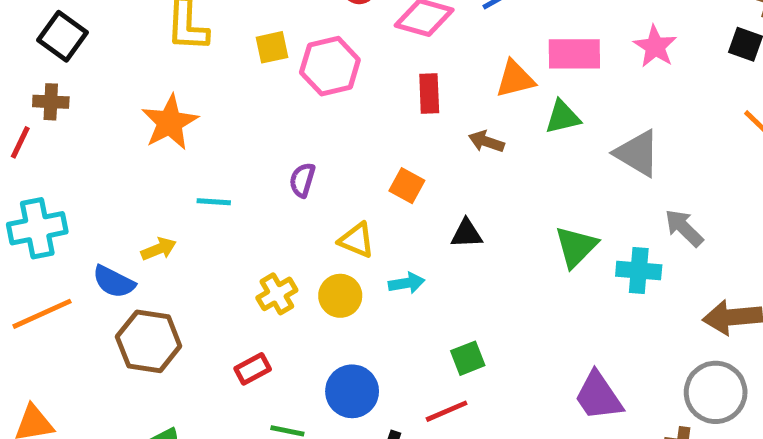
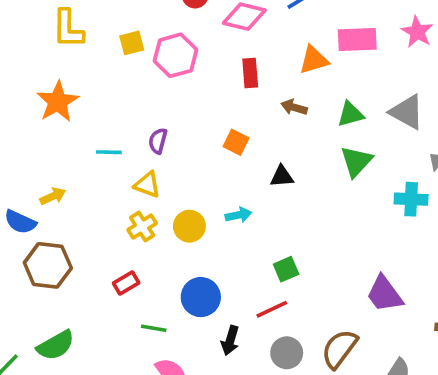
green triangle: (563, 117) -> (350, 114), moved
cyan line: (214, 202) -> (109, 152), moved
yellow triangle: (357, 240) -> (147, 185), moved
green triangle: (576, 247) -> (356, 161), moved

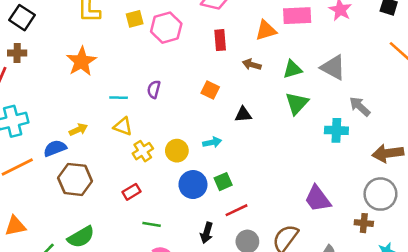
yellow triangle: (147, 185) -> (123, 126), moved
blue semicircle: (20, 222) -> (55, 148), turned 135
green square: (286, 269) -> (223, 182), moved
blue circle: (201, 297) -> (193, 185), moved

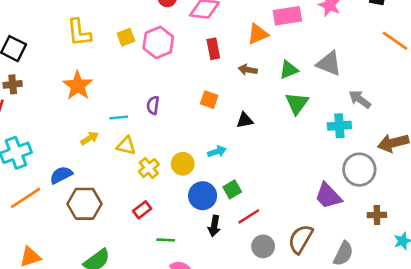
yellow arrow: (78, 130) -> (90, 138), moved
gray circle: (380, 194) -> (359, 170), moved
black arrow: (207, 233) -> (214, 226), moved

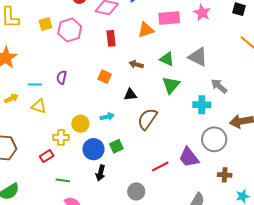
brown arrow: (248, 70) -> (136, 64), moved
green triangle: (289, 70) -> (167, 59), turned 42
yellow cross: (149, 168) -> (61, 137), moved, turned 35
red line: (249, 216) -> (160, 166), moved
brown semicircle: (301, 239) -> (147, 119), moved

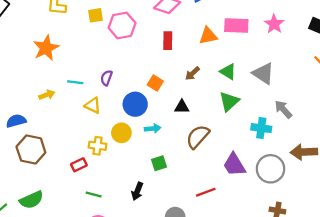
brown arrow: (136, 64) -> (192, 73), turned -64
yellow triangle: (39, 106) -> (93, 105), moved
blue circle: (93, 149) -> (135, 104), moved
purple trapezoid: (189, 157) -> (234, 165), moved

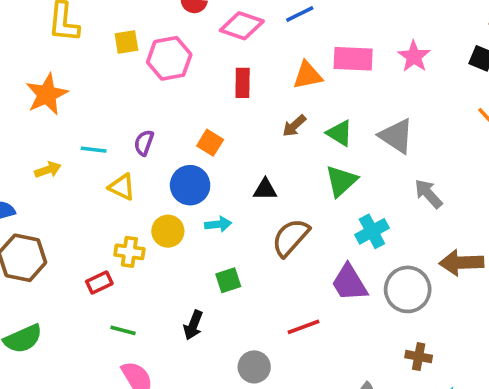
brown arrow: (192, 73) -> (294, 126), moved
orange square: (155, 83) -> (210, 143), moved
cyan cross: (261, 128) -> (372, 231), moved, turned -36

